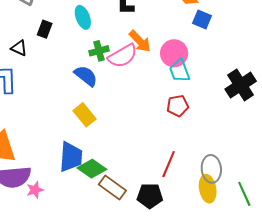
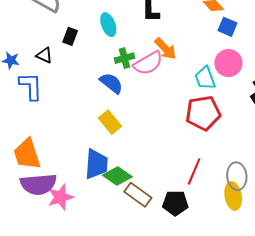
pink circle: (174, 53) -> (228, 63), moved
red pentagon: (178, 106) -> (203, 113), size x1.6
pink star: (35, 190) -> (60, 197), size x1.5

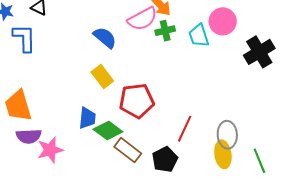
green cross: (124, 58) -> (165, 31), moved
red pentagon: (203, 113) -> (137, 101), moved
blue trapezoid: (96, 164) -> (87, 118), size x0.7
purple semicircle: (38, 184) -> (29, 136), size x0.7
black pentagon: (175, 203) -> (165, 160), turned -30

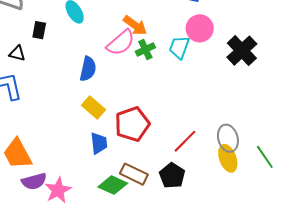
cyan trapezoid: (199, 36) -> (179, 47), turned 50
blue semicircle: (105, 38) -> (88, 69), turned 75
blue trapezoid: (87, 118) -> (99, 143), moved
red line: (185, 129) -> (185, 141), turned 32
green diamond: (108, 131) -> (113, 185), moved

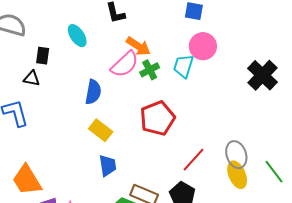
black cross: (242, 51) -> (263, 75), moved
black triangle: (17, 53) -> (32, 78), moved
red pentagon: (132, 124) -> (157, 118), moved

